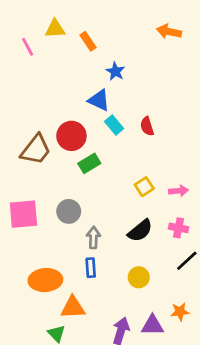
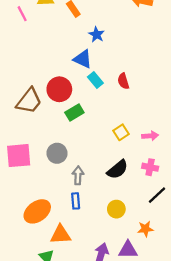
orange ellipse: (45, 280) -> (37, 211), turned -32
orange star: (180, 312) -> (145, 229), moved

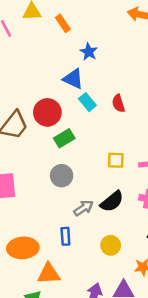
yellow square: (121, 132) -> (116, 160), turned 35
gray circle: (57, 153) -> (62, 176), moved
gray arrow: (78, 175) -> (84, 208), moved, turned 54
orange ellipse: (37, 211) -> (23, 248), turned 32

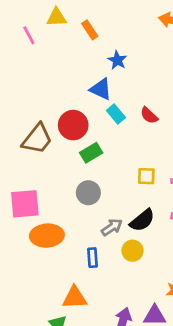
red semicircle: (118, 103) -> (149, 115), turned -30
yellow circle: (111, 245) -> (133, 251), moved
orange ellipse: (23, 248) -> (47, 236), moved

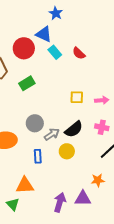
red circle: (73, 125) -> (24, 48), moved
green rectangle: (91, 153) -> (27, 83), moved
gray circle: (88, 193) -> (35, 123), moved

